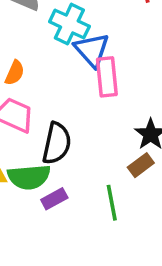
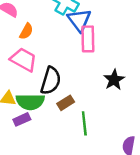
brown rectangle: (141, 165) -> (66, 103), moved
purple rectangle: (54, 199) -> (22, 119), moved

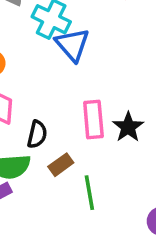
pink rectangle: (88, 39) -> (93, 119), moved
black semicircle: (51, 81) -> (37, 134), size x0.7

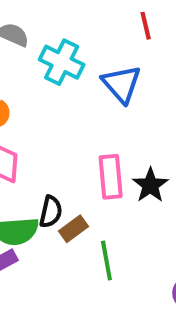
blue triangle: (72, 45) -> (122, 84), moved
black semicircle: (37, 134) -> (51, 212), moved

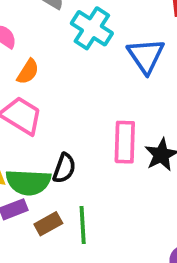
brown rectangle: (73, 229) -> (48, 224), moved
green line: (106, 261) -> (83, 225), moved

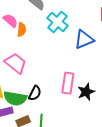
blue triangle: (146, 56) -> (84, 39), turned 35
orange semicircle: (28, 72) -> (22, 30), moved, turned -32

